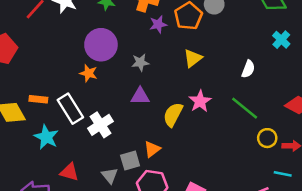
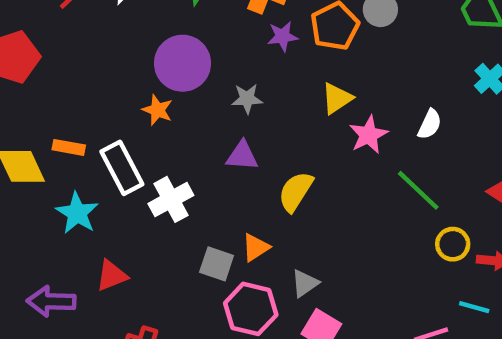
pink star: (200, 101) -> (369, 135), moved
gray square: (130, 160) -> (217, 264), turned 30
red triangle: (69, 172) -> (112, 276), turned -42
gray triangle: (110, 176) -> (305, 283), moved, turned 30

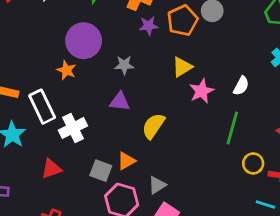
green line: (418, 190) -> (232, 128), turned 60
red triangle: (112, 276) -> (51, 169), moved

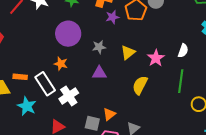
yellow triangle: (182, 67) -> (128, 52), moved
orange star: (66, 70) -> (61, 64), moved
yellow semicircle: (153, 126) -> (140, 85), moved

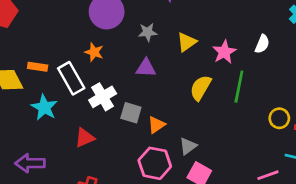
green line: (181, 81) -> (239, 87), moved
gray square: (92, 123) -> (131, 113), moved

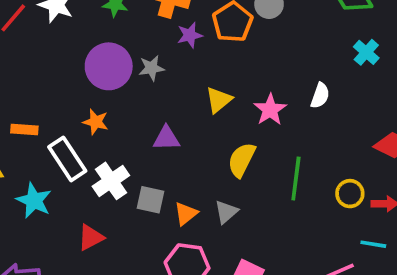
gray star: (148, 32) -> (151, 68), moved
orange rectangle: (38, 67) -> (24, 129), moved
green line: (239, 87) -> (296, 179), moved
gray triangle: (188, 146) -> (226, 212), moved

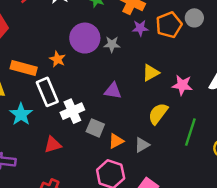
pink star: (270, 110) -> (182, 85), turned 30
orange star: (96, 122) -> (57, 59), moved
orange rectangle: (24, 129) -> (24, 68), size x1.5

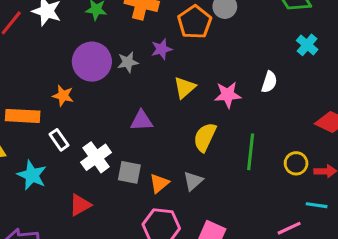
purple star: (140, 28) -> (161, 49), moved
white rectangle: (47, 92) -> (59, 140), size x0.6

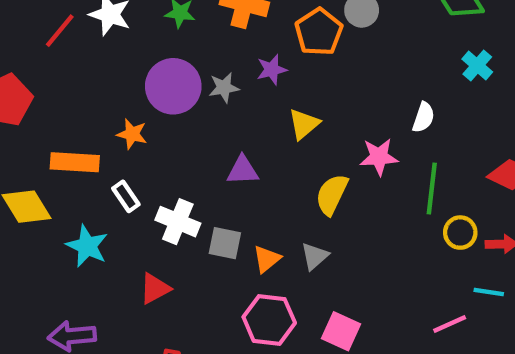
pink star: (228, 95) -> (379, 157), moved
green line: (251, 152) -> (432, 188), moved
white cross: (96, 157) -> (178, 222), turned -32

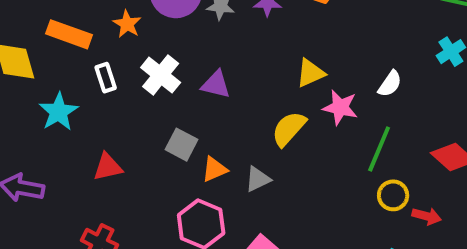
yellow triangle: (304, 124) -> (310, 73), moved
white cross: (178, 222) -> (161, 75), moved

